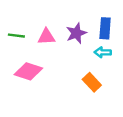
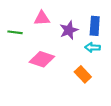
pink triangle: (46, 37) -> (42, 18), moved
pink diamond: (28, 71) -> (42, 59), moved

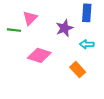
pink triangle: (42, 18) -> (30, 18), moved, turned -42
blue rectangle: (95, 26) -> (87, 13), moved

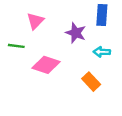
purple star: (64, 28) -> (76, 33), turned -30
green line: (14, 30) -> (16, 46), moved

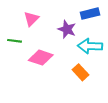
blue rectangle: (102, 15) -> (90, 14), turned 72
cyan arrow: (102, 52) -> (90, 46), size x1.6

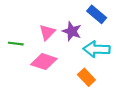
blue rectangle: (90, 14) -> (97, 14), turned 54
pink triangle: (31, 19) -> (47, 32), moved

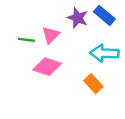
purple star: (72, 31) -> (78, 18), moved
green line: (16, 44) -> (26, 40), moved

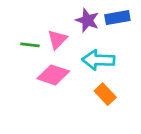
blue rectangle: (104, 15) -> (117, 18), turned -50
cyan arrow: (104, 53) -> (98, 60), moved

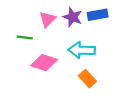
pink triangle: (57, 39) -> (47, 19), moved

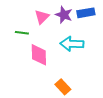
pink diamond: (44, 63) -> (39, 55), turned 70
orange rectangle: (87, 79) -> (63, 87), moved

